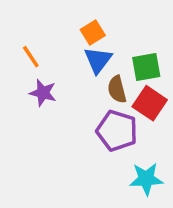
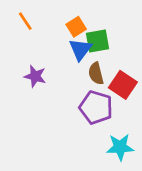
orange line: (31, 57) -> (25, 21), moved
green square: (146, 67) -> (97, 41), moved

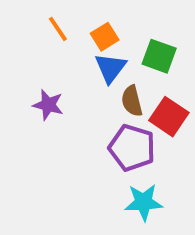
orange line: (25, 21) -> (58, 29), moved
green square: (97, 41) -> (159, 56), moved, turned 30
cyan star: (120, 147) -> (144, 202), moved

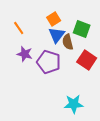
orange line: (58, 29) -> (19, 28), moved
brown semicircle: (132, 101) -> (68, 42), moved
purple pentagon: (132, 148) -> (49, 62), moved

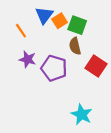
green square: (82, 29) -> (77, 25), moved
blue triangle: (57, 35) -> (44, 15), moved
cyan star: (74, 104) -> (82, 114), turned 30

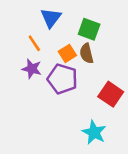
orange square: (60, 21) -> (67, 53), moved
orange line: (21, 31) -> (34, 43), moved
red square: (96, 66) -> (111, 94), moved

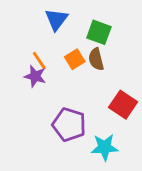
orange line: (34, 43) -> (39, 61), moved
purple pentagon: (62, 79) -> (69, 125), moved
cyan star: (94, 132) -> (105, 147), turned -30

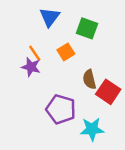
brown semicircle: (96, 59) -> (89, 79), moved

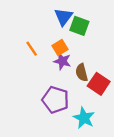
blue triangle: (50, 17) -> (63, 17), moved
purple star: (31, 67) -> (62, 61), moved
cyan star: (92, 129) -> (84, 118), turned 30

